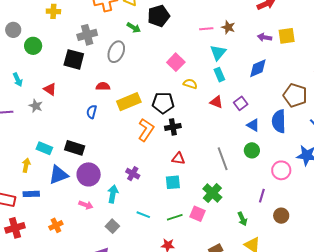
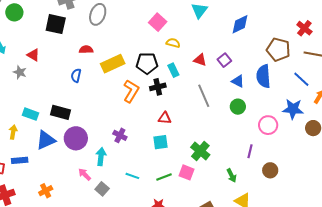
cyan rectangle: (219, 75) -> (173, 70), moved
gray line: (223, 159) -> (204, 96), moved
pink arrow: (86, 205) -> (85, 174), moved, turned -152

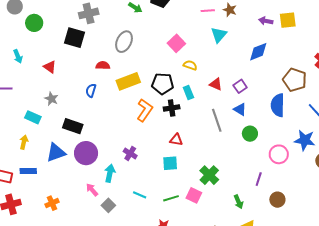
gray ellipse: (98, 14) -> (124, 42), moved
gray star: (20, 72) -> (51, 99), moved
blue triangle: (238, 81) -> (240, 109), moved
cyan rectangle: (30, 114) -> (33, 117), moved

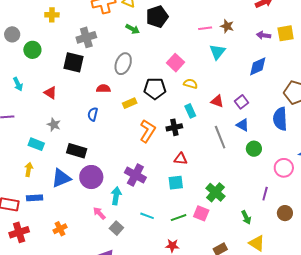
yellow rectangle: (128, 81) -> (130, 103), size x0.6
black pentagon: (163, 84) -> (155, 89), moved
purple cross: (130, 153) -> (135, 175), size x1.5

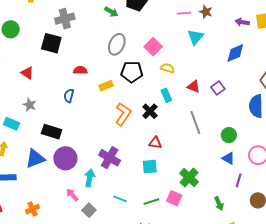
gray ellipse: (123, 64) -> (117, 44), moved
blue triangle: (243, 125) -> (228, 158), moved
black cross: (174, 127) -> (150, 111), turned -35

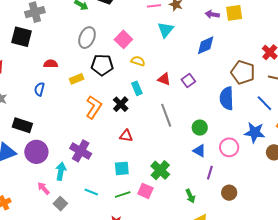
cyan square: (150, 167) -> (122, 168), moved

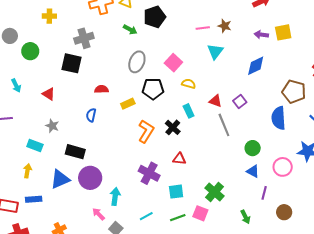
gray line: (166, 115) -> (224, 125), moved
purple cross: (81, 151) -> (149, 173), moved
cyan line: (91, 192) -> (146, 216), turned -48

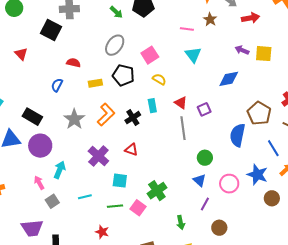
brown star: (225, 26) -> (210, 19), moved
cyan triangle: (215, 51) -> (193, 55), turned -30
gray star: (52, 126) -> (74, 119), moved, size x1.5

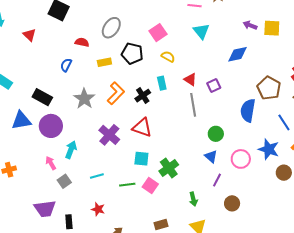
gray ellipse: (115, 45) -> (111, 28), moved
red triangle: (131, 150) -> (142, 128), size x1.5
cyan square: (120, 181) -> (141, 159), moved
red star: (102, 232) -> (98, 209), moved

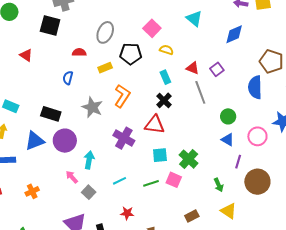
black cross: (143, 96) -> (164, 100), moved
brown circle: (232, 203) -> (257, 182), size x1.6

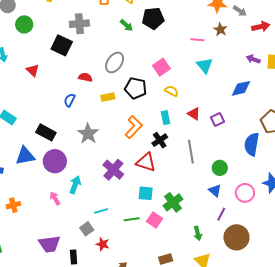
gray line: (200, 92) -> (191, 152), moved
orange L-shape: (122, 96) -> (134, 127), moved
gray square: (89, 192) -> (87, 229), moved

